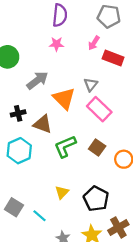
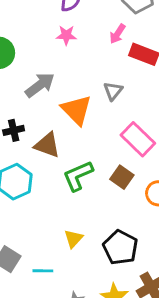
pink rectangle: (99, 109) -> (138, 139), moved
cyan line: (39, 216) -> (43, 271), turned -40

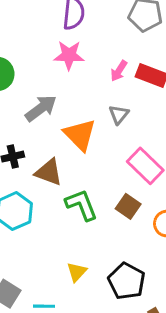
pink arrow: (117, 34) -> (119, 71), moved
pink star: (66, 35) -> (69, 55), size x1.4
green L-shape: (78, 176) -> (81, 205), turned 92

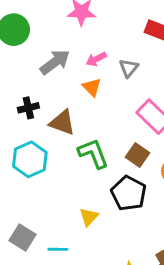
pink arrow: (119, 71) -> (96, 59), moved, turned 30
orange triangle: (80, 135) -> (92, 87), size x0.6
black pentagon: (127, 281) -> (129, 193), moved

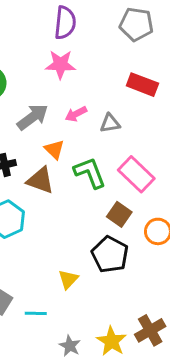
gray triangle: (129, 68) -> (110, 123), turned 42
orange triangle: (92, 87) -> (54, 149), moved
green L-shape: (93, 153) -> (90, 173), moved

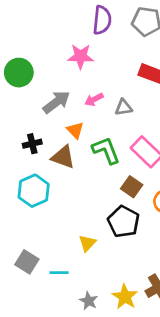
purple semicircle: (65, 23) -> (102, 20), moved

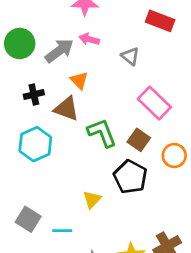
green circle: (19, 73) -> (20, 43), moved
pink arrow: (94, 99) -> (89, 39), moved, turned 42
gray triangle: (124, 107) -> (130, 56), turned 48
green L-shape: (106, 150) -> (102, 133), moved

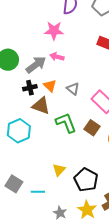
gray triangle: (130, 56) -> (73, 89), moved
black cross: (34, 95) -> (30, 88), moved
black pentagon: (130, 177) -> (86, 180), moved

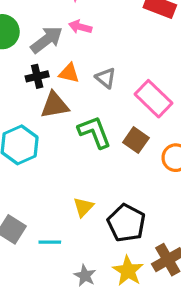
orange triangle: (50, 86) -> (69, 73), turned -32
brown triangle: (41, 106) -> (55, 105), turned -30

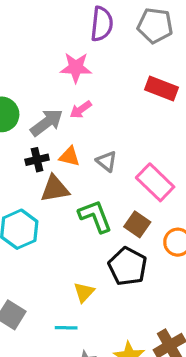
pink arrow: (80, 27) -> (81, 110), turned -50
black pentagon: (126, 223) -> (128, 266), moved
cyan line: (50, 242) -> (66, 328), moved

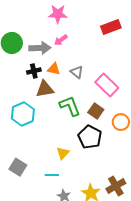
red rectangle: (162, 89) -> (111, 27), turned -42
gray arrow: (47, 123) -> (40, 48), turned 35

